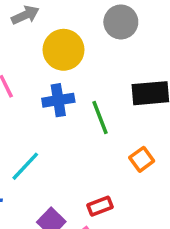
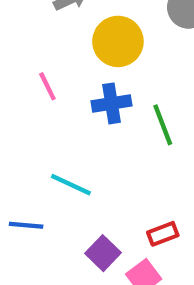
cyan line: (25, 166) -> (71, 185), turned 72

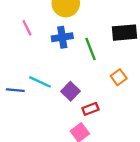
blue line: (26, 225) -> (15, 90), moved
purple square: (103, 253) -> (70, 91), moved

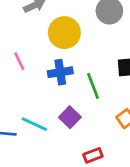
purple square: (70, 91) -> (70, 117), moved

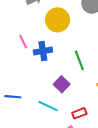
blue cross: (60, 72) -> (43, 51), moved
cyan line: (34, 124) -> (48, 106), moved

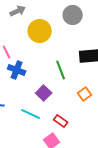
blue cross: (43, 51) -> (17, 70), moved, turned 30
red rectangle: (79, 113) -> (61, 121), turned 56

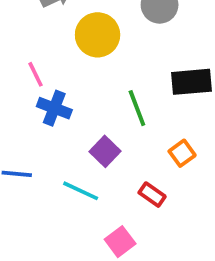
red rectangle: (61, 121) -> (152, 195), moved

